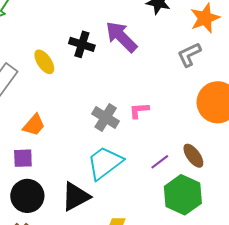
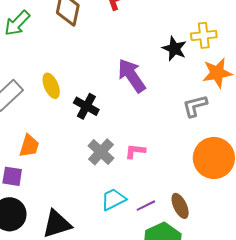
black cross: (82, 44) -> (86, 106), moved
orange trapezoid: (34, 125) -> (29, 146), turned -35
cyan trapezoid: (105, 163) -> (113, 199), moved, size x0.7

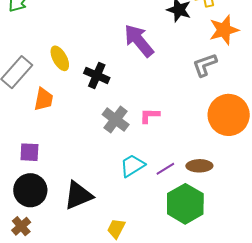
orange trapezoid: (29, 146) -> (44, 99), moved
brown ellipse: (180, 206) -> (199, 166), turned -60

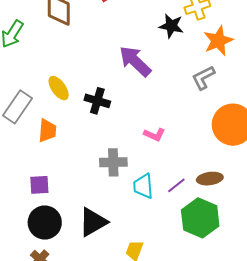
pink L-shape: (150, 116) -> (154, 135), turned -150
gray cross: (116, 120) -> (113, 162), moved, turned -32
cyan trapezoid: (132, 166) -> (143, 186), turned -56

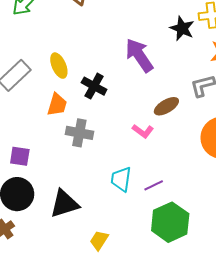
orange trapezoid: (47, 131) -> (57, 105), moved
gray cross: (113, 162) -> (79, 133), moved
brown ellipse: (210, 179) -> (166, 106), moved, turned -35

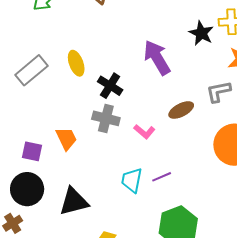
orange trapezoid: (57, 105) -> (66, 139), moved, turned -45
pink L-shape: (143, 131) -> (144, 132), moved
gray cross: (79, 133) -> (106, 118), moved
purple line: (154, 185) -> (162, 177), moved

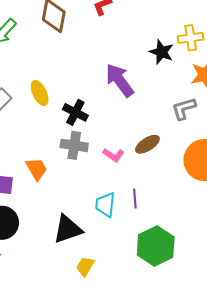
brown ellipse: (181, 110) -> (147, 144), moved
purple line: (162, 177) -> (135, 199), turned -66
black triangle: (74, 201) -> (68, 229), moved

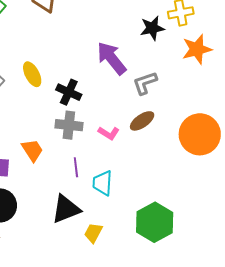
black star: (162, 52) -> (152, 28), turned -30
gray L-shape: (184, 109) -> (145, 83), moved
purple line: (135, 199) -> (76, 167), moved
yellow trapezoid: (85, 266) -> (93, 233), moved

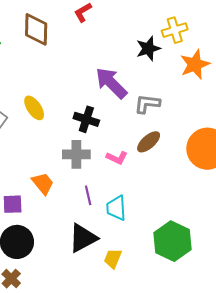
gray L-shape: (145, 83) -> (147, 104), turned 32
black cross: (69, 92) -> (86, 119), moved

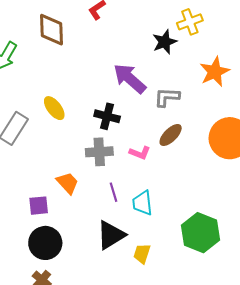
orange star: (195, 64) -> (215, 72), moved

